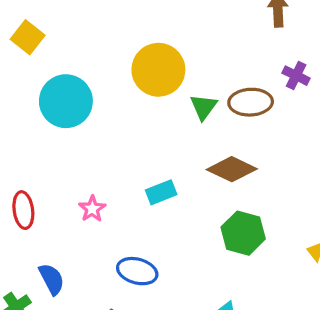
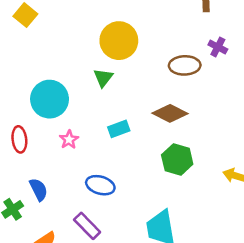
cyan circle: (66, 101) -> (50, 99), moved
green triangle: (204, 107) -> (103, 78), moved

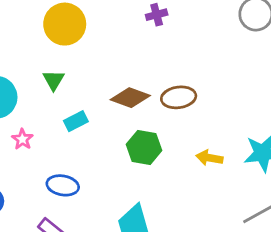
purple cross: (218, 47) -> (157, 15), moved, turned -36
brown ellipse: (185, 65) -> (179, 97), moved
green triangle: (103, 78) -> (53, 80), moved

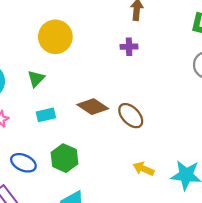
brown ellipse: (179, 97) -> (131, 116), turned 40
green hexagon: (144, 147) -> (64, 158), moved

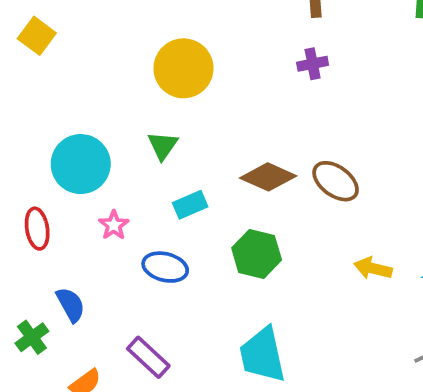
green hexagon: (64, 158) -> (257, 254), moved
blue ellipse: (23, 163) -> (165, 267), moved

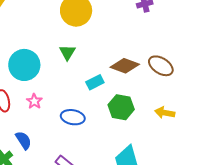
cyan rectangle: (190, 205) -> (95, 82), moved
pink star: (114, 225) -> (34, 101), moved
yellow arrow: (373, 268) -> (165, 113), moved

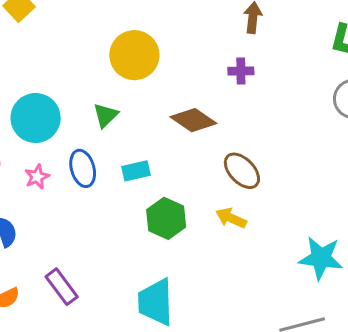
brown diamond: (125, 66) -> (193, 120), moved
yellow arrow: (165, 113) -> (231, 218), moved
blue ellipse: (73, 117) -> (83, 168), moved, turned 50

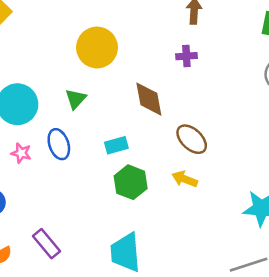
brown diamond: (193, 120) -> (149, 99), turned 48
cyan rectangle: (136, 171) -> (116, 145), moved
pink star: (37, 177) -> (21, 153), turned -30

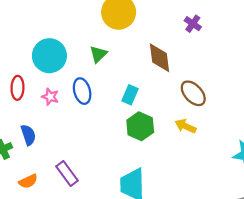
purple cross: (186, 56) -> (193, 24), turned 35
cyan rectangle: (116, 145) -> (130, 95), turned -54

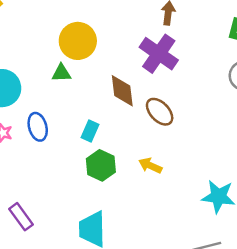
purple cross: (193, 24) -> (159, 54), size x2.0
green triangle: (98, 54) -> (61, 73), moved, turned 42
brown ellipse: (193, 93) -> (160, 112), moved

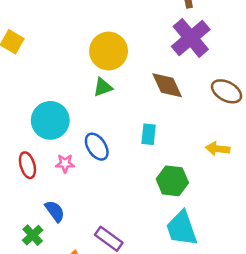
purple cross: (159, 54) -> (191, 38), turned 33
brown ellipse: (160, 112) -> (227, 91), moved
green hexagon: (101, 165) -> (172, 181), moved

